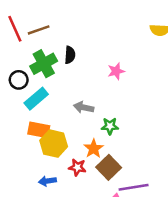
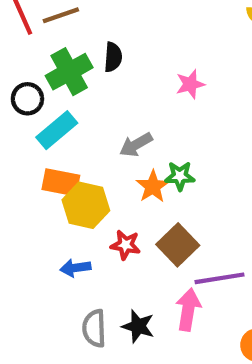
gray arrow: (84, 107) -> (136, 145), turned -42
orange star: (94, 149) -> (153, 186), moved

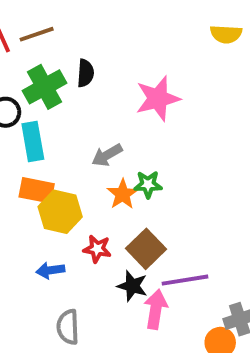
pink star: (190, 84) -> (158, 99), size x1.6
cyan rectangle: (57, 130) -> (33, 141), turned -60
black star: (138, 326) -> (132, 286), moved

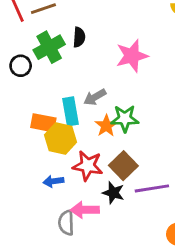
cyan rectangle: (33, 141) -> (71, 111), moved
green star: (148, 184) -> (125, 119), size x1.4
red star: (97, 249) -> (88, 166), size x1.5
pink arrow: (156, 309) -> (85, 210), moved, turned -100

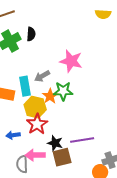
pink star: (132, 56) -> (71, 61), moved, turned 30
yellow hexagon: (61, 139) -> (35, 107), moved
red star: (88, 166) -> (37, 124), turned 30
brown square: (123, 166) -> (62, 157), moved, turned 30

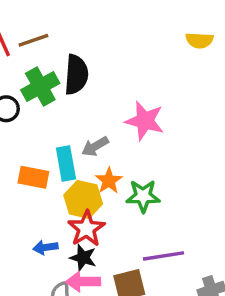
black semicircle: (31, 34) -> (76, 75), size x1.6
green star: (63, 91) -> (143, 196), moved
black star: (55, 143) -> (83, 258), moved

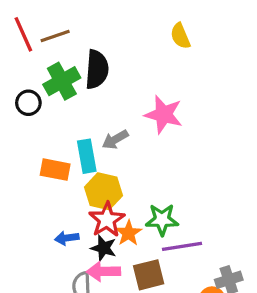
yellow semicircle: (199, 40) -> (180, 36), moved, turned 64
orange star: (109, 181) -> (129, 233), moved
green star: (143, 196) -> (162, 220), moved

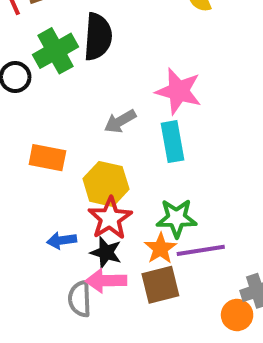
cyan rectangle: (87, 156) -> (172, 142), moved
orange star: (129, 233) -> (160, 248), moved

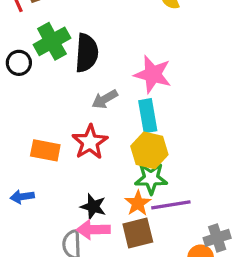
black semicircle: (98, 37) -> (87, 53), moved
orange rectangle: (47, 158) -> (45, 150), moved
yellow hexagon: (106, 184) -> (149, 150), moved
red star: (110, 218) -> (90, 142), moved
blue arrow: (62, 240) -> (22, 197), moved

